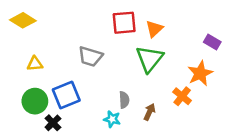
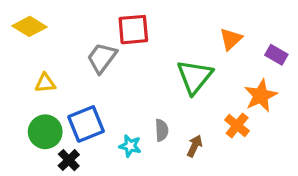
red square: (124, 23) -> (133, 30), moved
orange triangle: (154, 29) -> (231, 39), moved
gray trapezoid: (90, 56) -> (102, 58), moved, turned 110
cyan star: (112, 119) -> (130, 146), moved

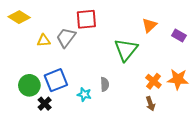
yellow triangle: (45, 83) -> (44, 41), moved
orange star: (261, 96) -> (178, 79), moved, turned 30
brown arrow: (195, 146) -> (150, 104), moved, turned 136

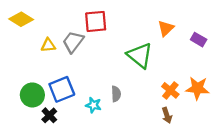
green triangle: (126, 50) -> (140, 55), turned -30

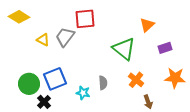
purple rectangle: (199, 40) -> (165, 48), moved, turned -48
yellow triangle: (48, 45) -> (43, 40), turned 32
orange cross: (170, 90) -> (136, 80), moved

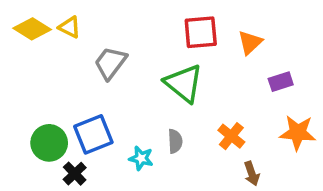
red square: (85, 19) -> (201, 32), moved
yellow triangle: (43, 40) -> (70, 27), moved
green triangle: (124, 49) -> (184, 83), moved

